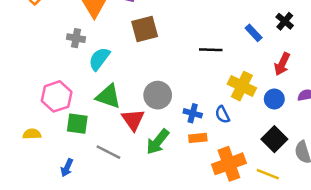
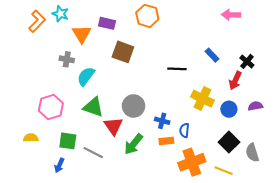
black cross: (285, 21) -> (247, 61), moved
brown square: (145, 29) -> (123, 52), turned 35
blue semicircle: (222, 115) -> (184, 130), moved, turned 32
green square: (77, 124) -> (68, 141), moved

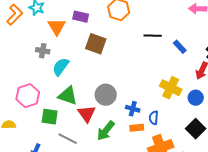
black line: (177, 69) -> (153, 36), moved
green square: (68, 141) -> (50, 117), moved

